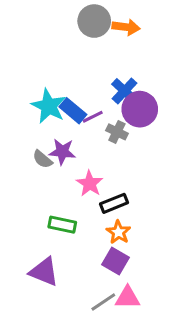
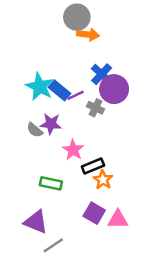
orange arrow: (126, 27) -> (88, 35), moved
orange star: (118, 232) -> (103, 180), moved
pink triangle: (128, 298) -> (118, 219), moved
gray line: (103, 302) -> (53, 245), moved

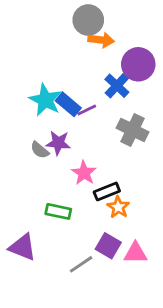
purple circle: (114, 89) -> (138, 64), moved
gray cross: (95, 108) -> (133, 130), moved, size x1.5
purple triangle: (36, 222) -> (23, 247), moved
gray line: (53, 245) -> (81, 264), moved

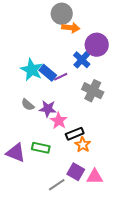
purple star: (58, 143) -> (48, 109), moved
purple triangle: (23, 247) -> (16, 153), moved

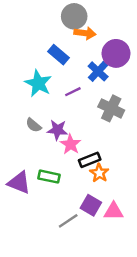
blue rectangle: (48, 73) -> (59, 55), moved

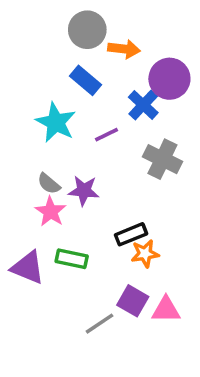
gray circle: (74, 16) -> (87, 30), moved
pink star: (71, 144) -> (51, 212), moved
orange star: (99, 173) -> (145, 254), turned 30

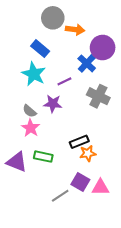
blue rectangle: (86, 80) -> (40, 49), moved
purple star: (84, 191) -> (53, 104), moved

